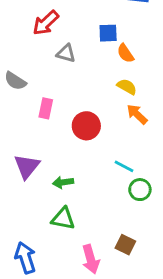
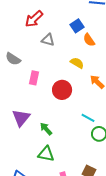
blue square: (108, 33) -> (77, 26), turned -32
yellow semicircle: (127, 87) -> (77, 63), moved
green arrow: (63, 182) -> (46, 129), turned 56

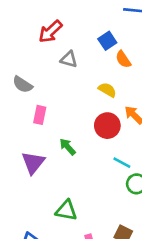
pink rectangle: (34, 78) -> (40, 115), moved
red circle: (62, 90) -> (107, 126), moved
green arrow: (46, 129) -> (68, 147), moved

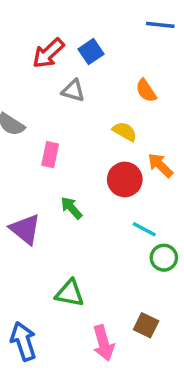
blue square: (107, 41) -> (91, 52), moved
pink rectangle: (40, 115) -> (50, 155), moved
purple triangle: (33, 163) -> (25, 229), turned -30

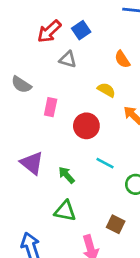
red circle: (125, 179) -> (86, 126), moved
green arrow: (71, 208) -> (66, 175), moved
cyan line: (144, 229) -> (105, 163), moved
brown square: (146, 325) -> (116, 224), moved

